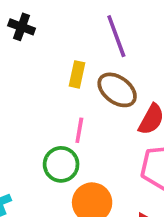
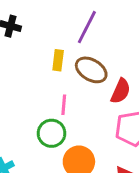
purple line: (116, 36) -> (87, 27), turned 52

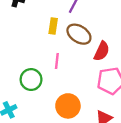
green circle: (52, 133) -> (31, 80), moved

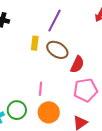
pink line: (57, 61) -> (40, 89), moved
green circle: (31, 80) -> (17, 110), moved

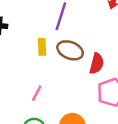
pink line: (40, 89) -> (37, 93), moved, turned 32

